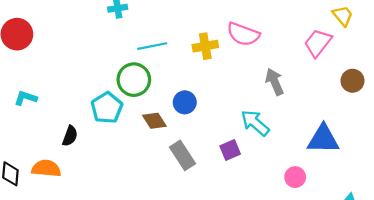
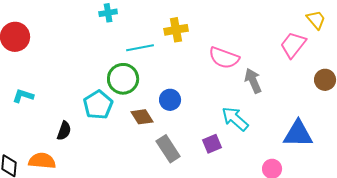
pink semicircle: (243, 34) -> (224, 58), moved
yellow cross: (205, 46) -> (176, 30), moved

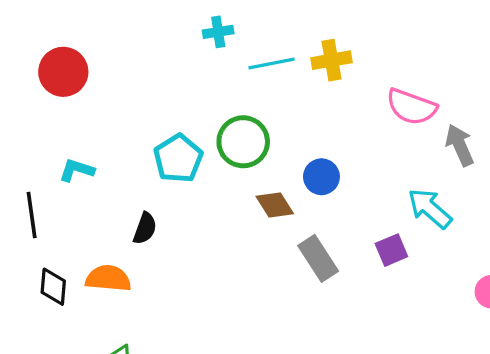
cyan line: (140, 48) -> (272, 63), moved
cyan pentagon: (98, 105) -> (178, 158), moved

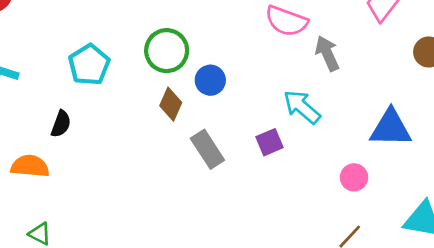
green circle: (243, 142) -> (167, 51), moved
brown diamond: (275, 205) -> (171, 104), turned 56

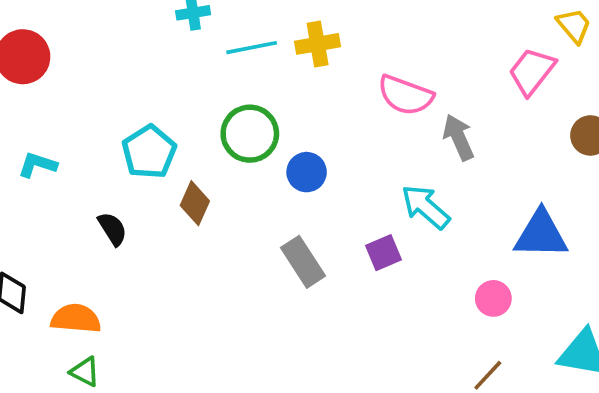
brown diamond: (171, 104) -> (195, 203), moved
black semicircle: (61, 124) -> (112, 229), turned -52
orange semicircle: (30, 166) -> (76, 319), moved

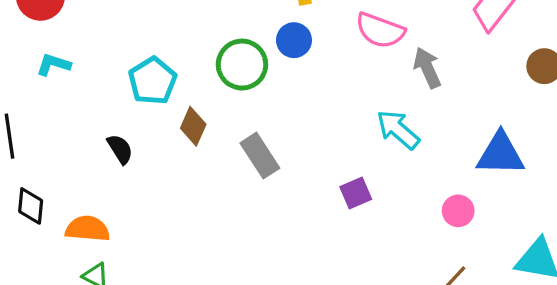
cyan L-shape: (37, 165) -> (53, 65), moved
blue circle: (307, 172) -> (294, 40), moved
purple square: (383, 253) -> (356, 193), moved
gray rectangle: (303, 262) -> (260, 156), moved

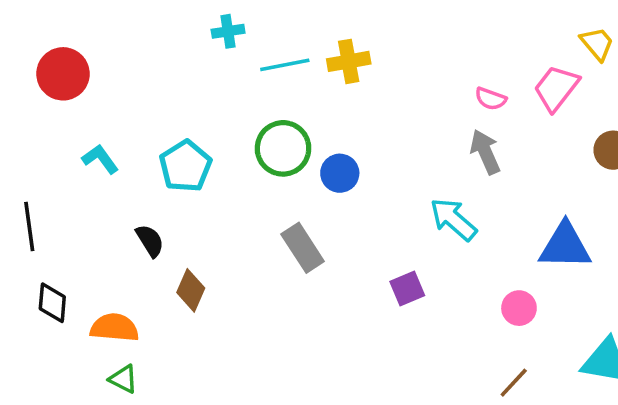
pink semicircle: (380, 30) -> (491, 99), moved, size x0.6
blue circle: (294, 40) -> (340, 173), moved
cyan L-shape: (53, 65) -> (100, 159), moved, turned 36
brown diamond: (193, 126) -> (191, 290), moved

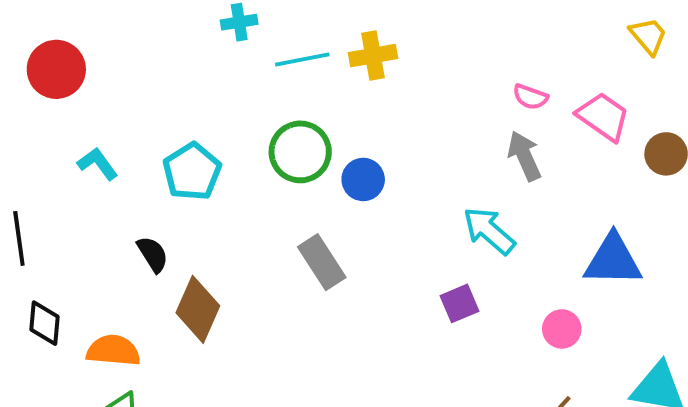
pink trapezoid: (556, 88) -> (603, 117), moved, turned 87
purple square: (407, 289) -> (460, 303), moved
brown diamond: (191, 290) -> (198, 309), size x1.4

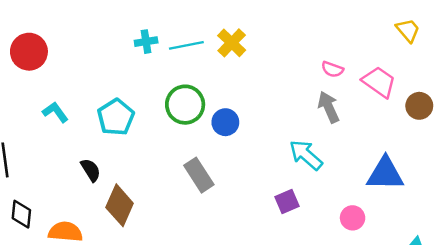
cyan cross: (239, 22) -> (146, 42), moved
yellow cross: (373, 56) -> (232, 43), turned -36

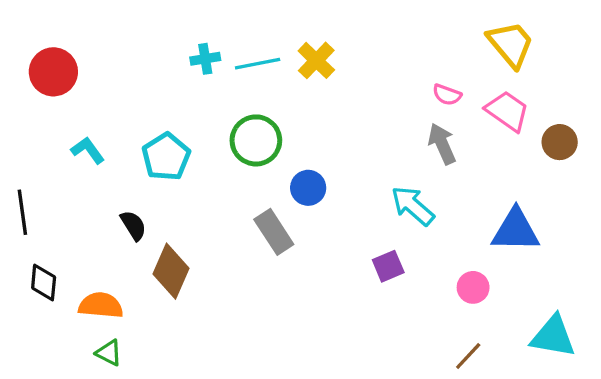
yellow trapezoid: (408, 30) -> (511, 44), moved, size x1.5
blue circle: (225, 122) -> (308, 188), moved

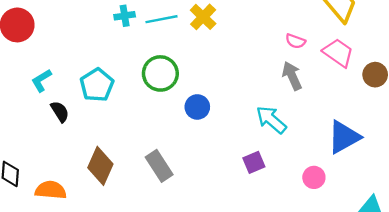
cyan L-shape: (88, 150) -> (41, 80), turned -85
black semicircle: (133, 225) -> (60, 112), moved
blue triangle: (516, 230) -> (344, 137), turned -30
gray rectangle: (274, 232) -> (159, 166), moved

